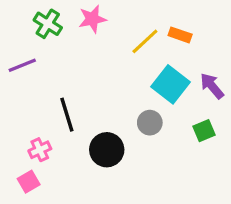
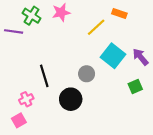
orange rectangle: (180, 35) -> (119, 13), moved
purple line: (22, 65) -> (14, 31), moved, turned 30
gray circle: (150, 123) -> (87, 74), moved

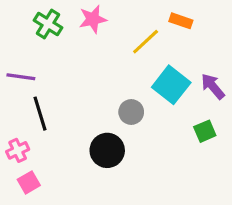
purple line: (14, 31) -> (21, 77), moved
black line: (44, 76) -> (40, 114), moved
pink cross: (26, 99) -> (18, 150), moved

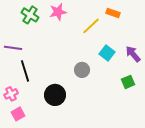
cyan square: (171, 85) -> (107, 53), size x0.7
black circle: (107, 150) -> (55, 95), moved

